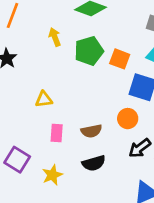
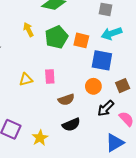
pink rectangle: (57, 133) -> (50, 77), moved

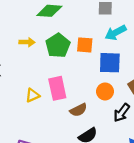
yellow arrow: (28, 30) -> (27, 42), turned 128
pink rectangle: (50, 77) -> (57, 88), size x1.5

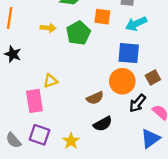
orange square: (85, 45) -> (102, 17), moved
pink rectangle: (57, 88) -> (34, 101), moved
orange circle: (105, 91) -> (122, 81), size x1.5

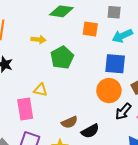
green pentagon: (78, 33) -> (62, 58), moved
yellow triangle: (50, 81) -> (40, 90), turned 32
brown semicircle: (95, 98) -> (69, 122), moved

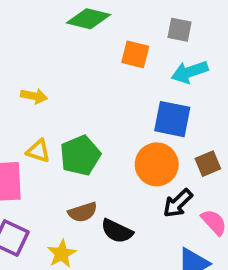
yellow arrow: (38, 40) -> (34, 96), moved
green pentagon: (62, 58) -> (80, 155), moved
black semicircle: (90, 131) -> (117, 231), turned 48

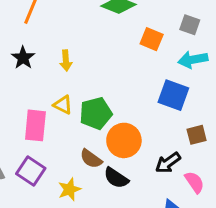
yellow arrow: (34, 96) -> (66, 60), turned 66
orange circle: (157, 164) -> (124, 140), moved
brown semicircle: (83, 212) -> (91, 159), turned 45

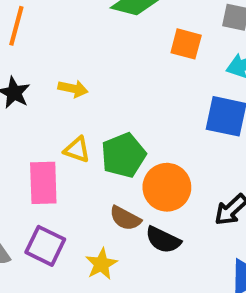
yellow arrow: (66, 60) -> (73, 89), turned -66

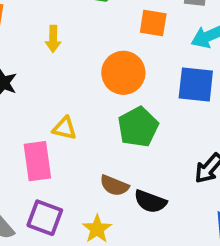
yellow arrow: (73, 89) -> (53, 39), moved, turned 85
green pentagon: (123, 155) -> (138, 127), moved
orange circle: (167, 187) -> (123, 73), moved

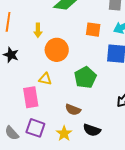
orange square: (153, 23) -> (93, 30), moved
orange circle: (123, 73) -> (57, 50), moved
black semicircle: (150, 201) -> (92, 130), moved

